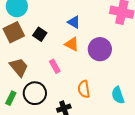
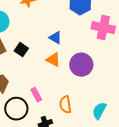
pink rectangle: (55, 66) -> (36, 95), moved
cyan semicircle: (118, 95) -> (99, 111), turned 48

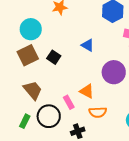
orange triangle: (53, 60) -> (87, 91), moved
orange semicircle: (65, 105) -> (98, 112), turned -84

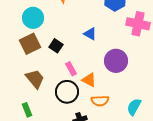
pink rectangle: (69, 102) -> (71, 69), moved
black circle: (49, 116) -> (67, 92), moved
green rectangle: (25, 121) -> (27, 110), turned -48

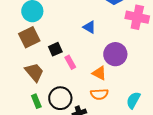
black square: (56, 46) -> (55, 49), moved, turned 32
orange triangle: (89, 80) -> (99, 73), moved
black circle: (67, 92) -> (60, 98), moved
green rectangle: (27, 110) -> (36, 101), moved

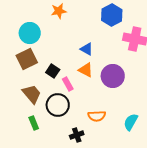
black square: (55, 49) -> (53, 71), turned -32
orange triangle: (99, 73) -> (86, 70), moved
black circle: (60, 98) -> (58, 105), moved

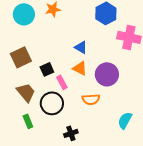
cyan circle: (30, 33) -> (24, 14), moved
black square: (53, 71) -> (47, 69), turned 32
orange semicircle: (97, 116) -> (91, 99), moved

